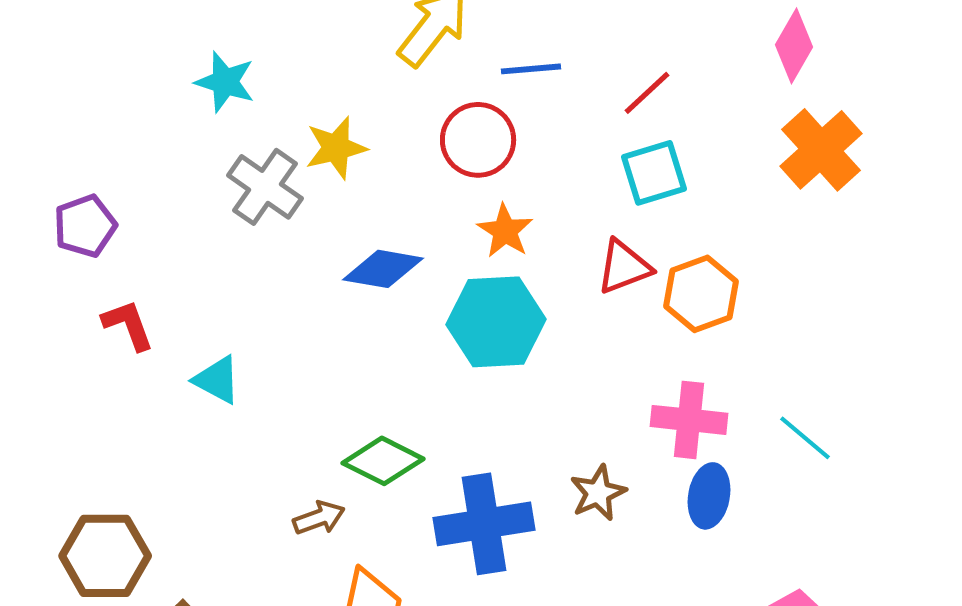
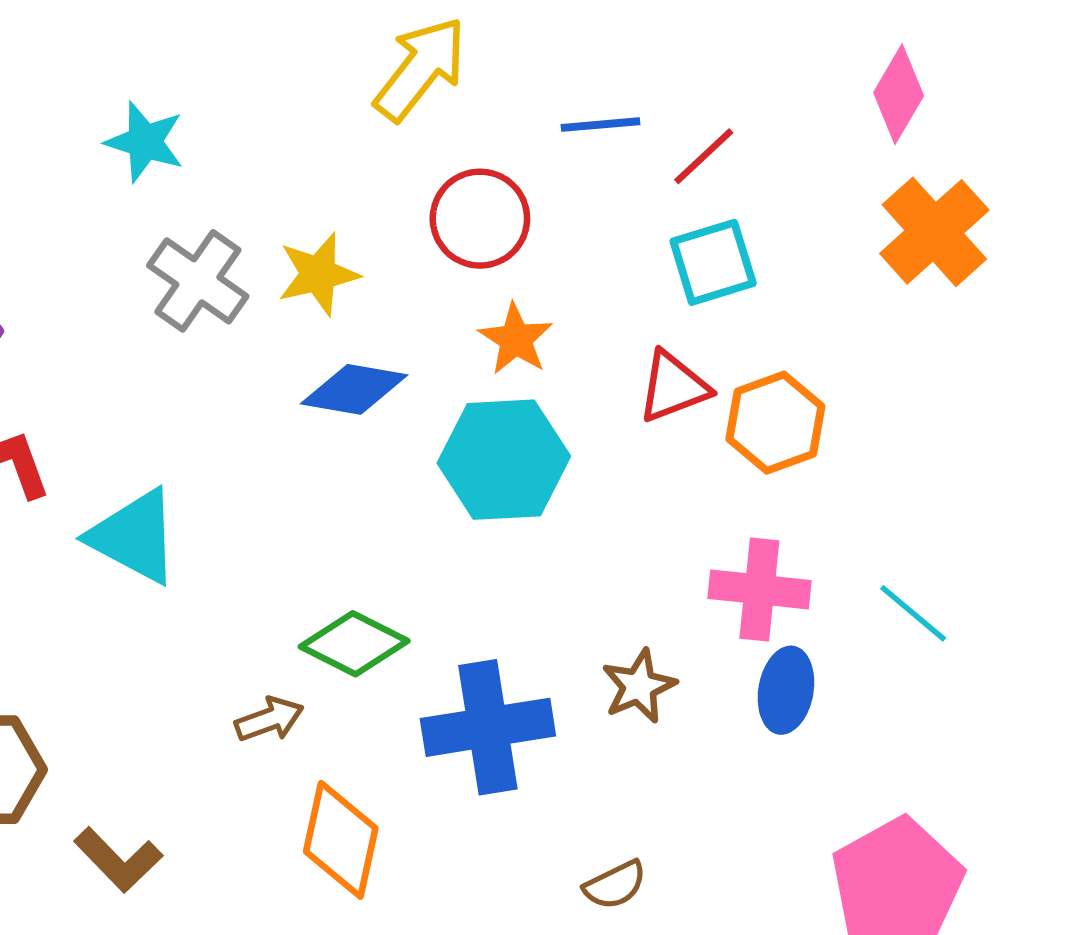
blue line: (531, 69) -> (601, 125), moved
yellow star: (336, 148) -> (318, 274), moved
cyan triangle: (217, 380) -> (134, 537), size x1.5

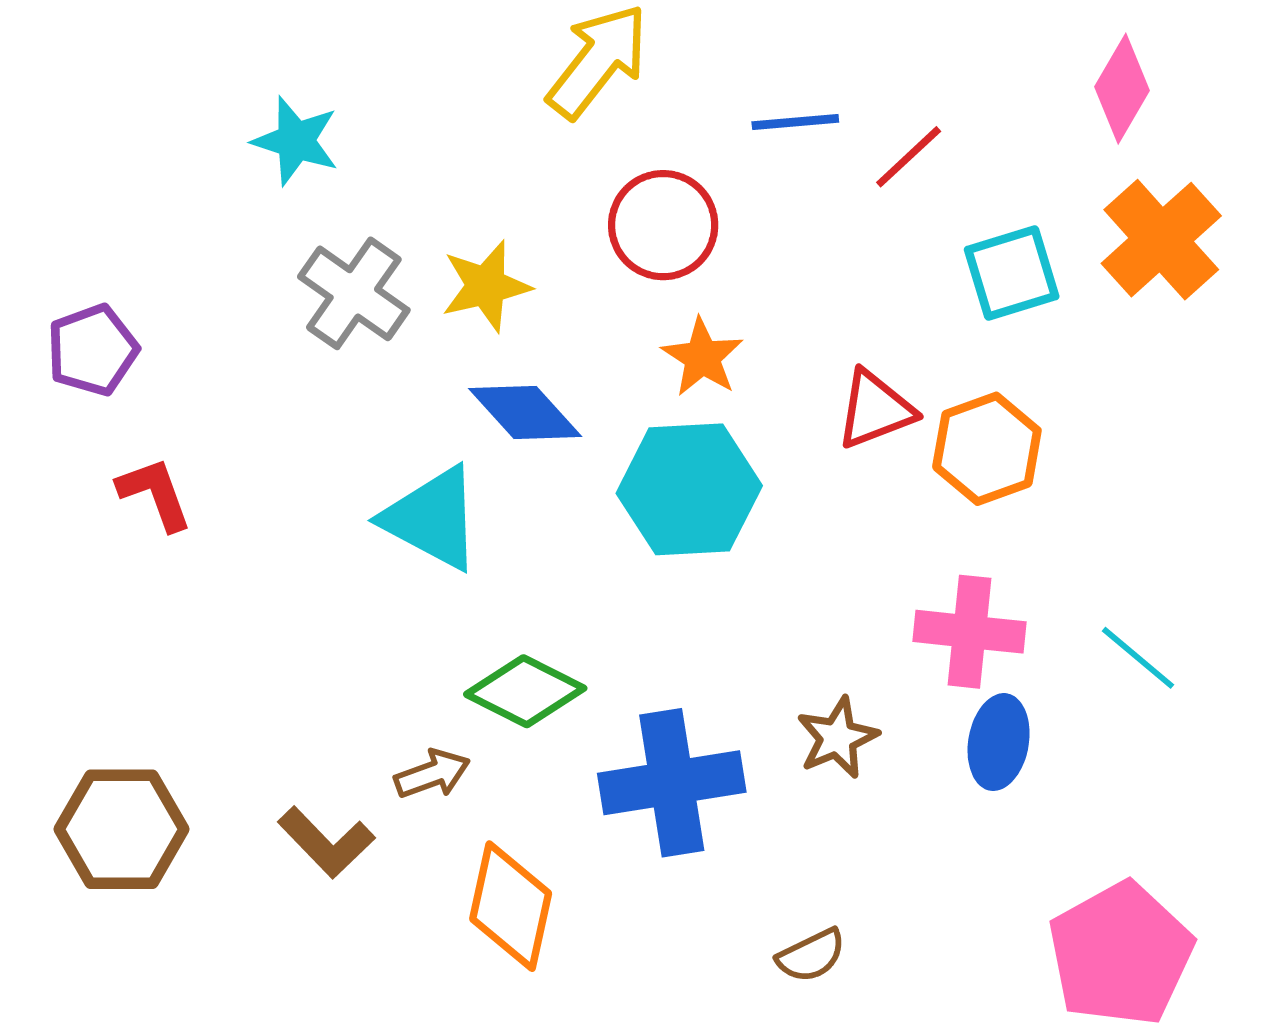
cyan square: (713, 262) -> (1012, 273), moved
blue diamond: (354, 389) -> (525, 412), turned 38
cyan triangle: (134, 537) -> (432, 518), moved
brown L-shape: (118, 860) -> (326, 842), moved

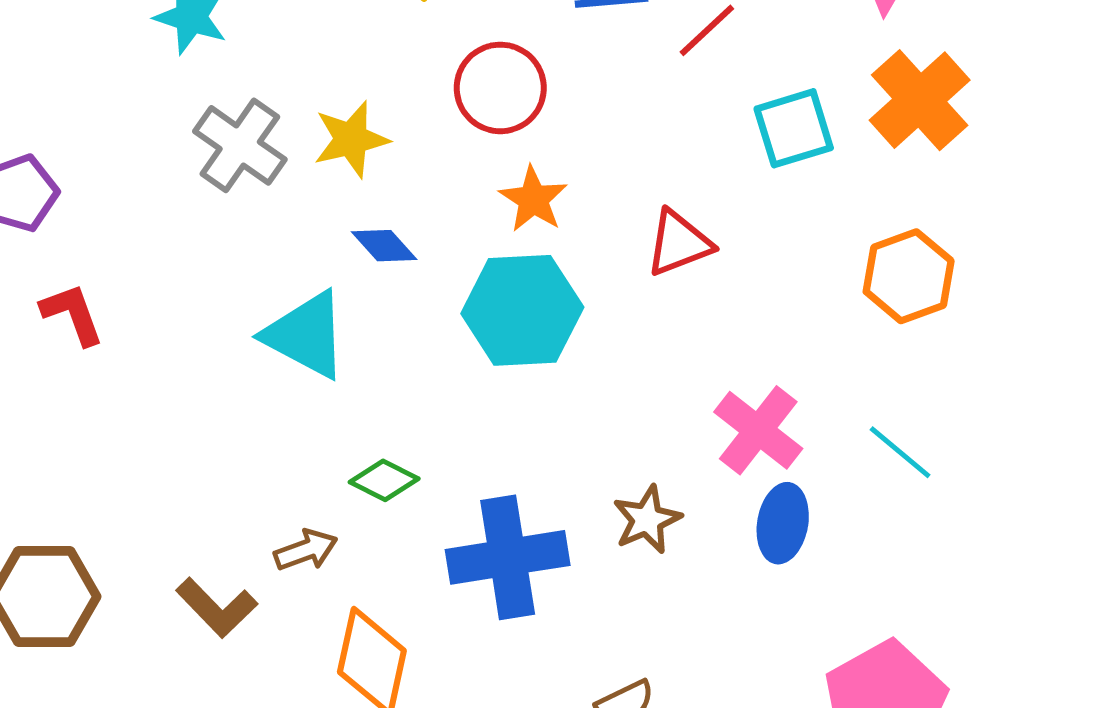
blue diamond: (525, 412) -> (384, 246), size x0.7
orange hexagon: (987, 449) -> (909, 276), moved
pink cross: (970, 632) -> (758, 430), turned 32
green diamond: (525, 691) -> (384, 480), size x0.7

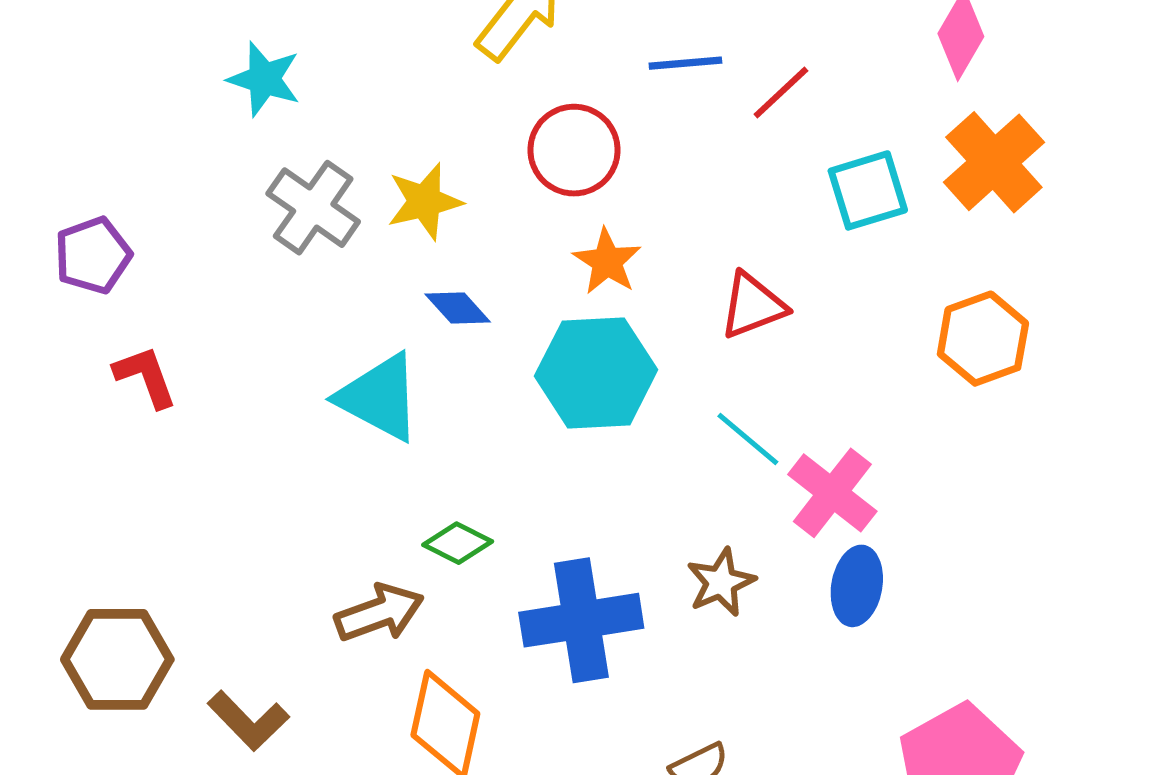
cyan line: (900, 452) -> (748, 439), moved
brown arrow: (306, 550) -> (379, 613), size x1.4
brown L-shape: (217, 608) -> (248, 721), moved

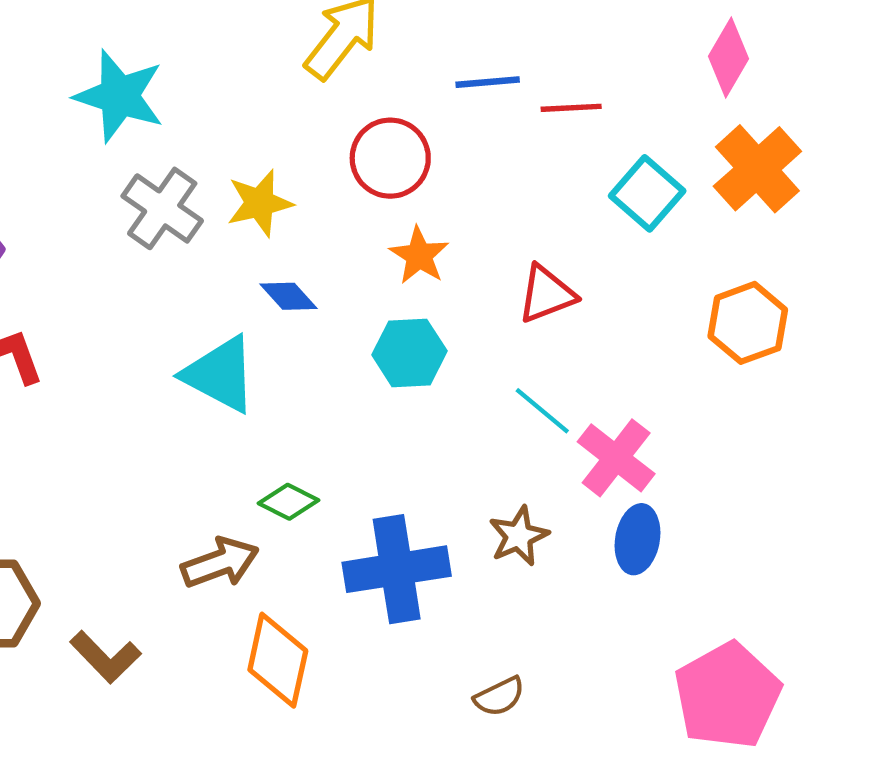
cyan star: (264, 79) -> (119, 96), size x1.4
red line: (781, 93) -> (571, 108), turned 40
cyan square: (868, 190) -> (647, 193), turned -32
cyan hexagon: (596, 373) -> (409, 353), size x0.7

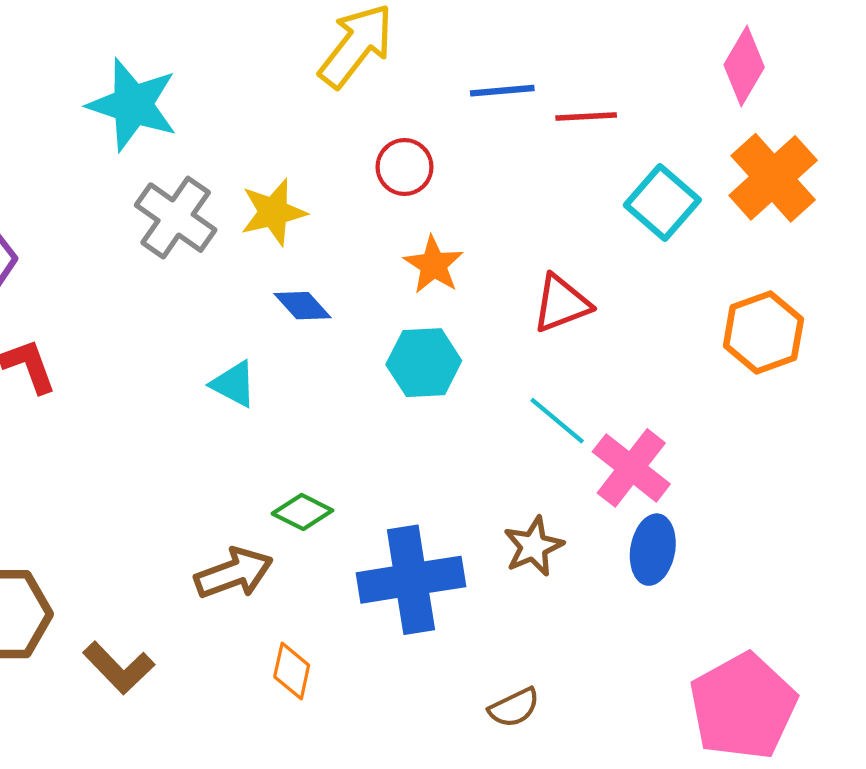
red circle: (390, 158) -> (405, 167), size x0.7
cyan triangle: (220, 374) -> (234, 384), size x0.6
orange diamond: (278, 660) -> (292, 671), size x0.6

